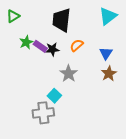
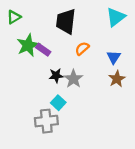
green star: (26, 42) -> (28, 45), size x1.5
black star: (52, 49) -> (56, 76), moved

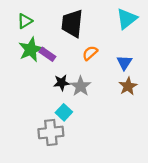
green triangle: (14, 17) -> (25, 21), moved

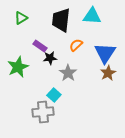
cyan triangle: (127, 19) -> (92, 16), moved, turned 42
green star: (31, 49) -> (18, 67), moved
blue triangle: (124, 63) -> (105, 53), size x1.6
black star: (62, 83) -> (50, 58), moved

